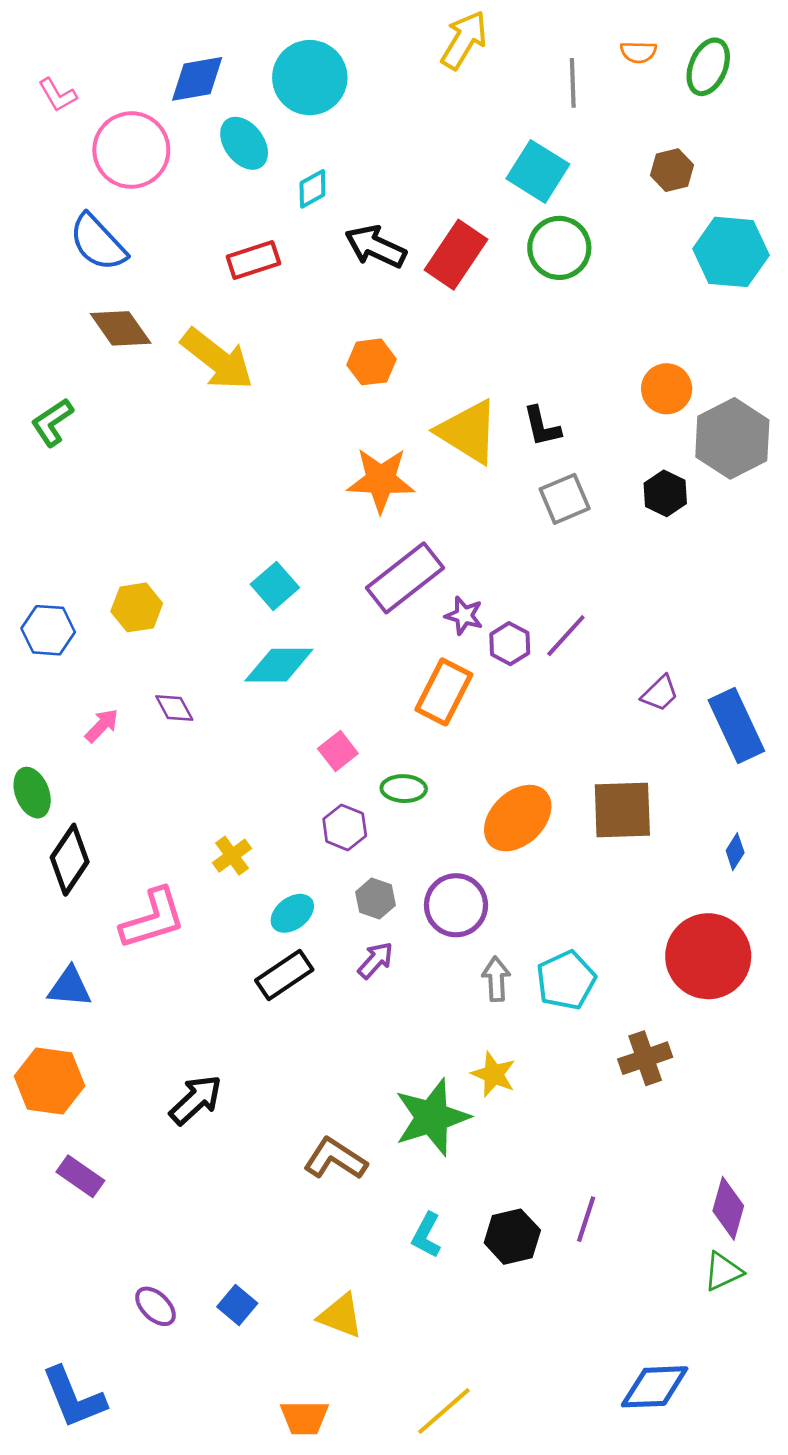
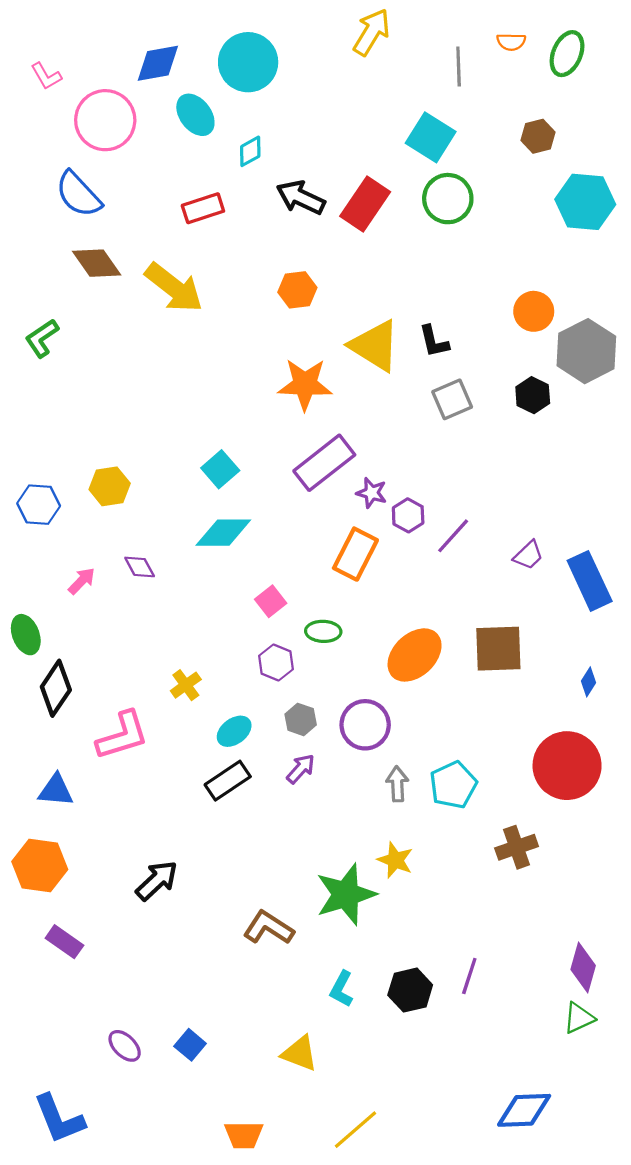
purple line: (566, 636) -> (453, 536), moved
yellow triangle: (341, 1316) -> (300, 1053), moved

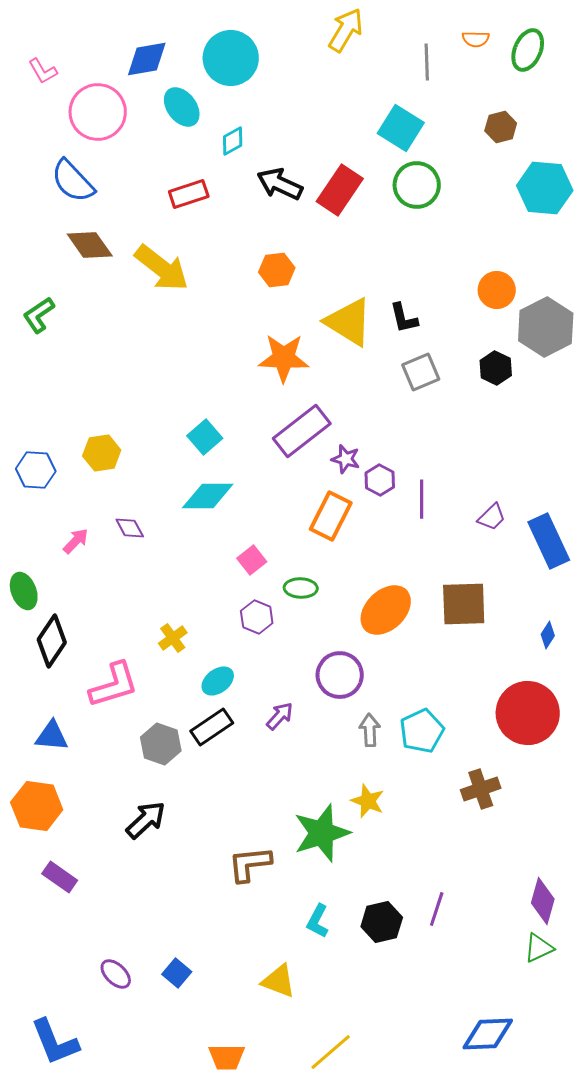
purple line: (453, 536) -> (422, 499), turned -42
gray hexagon: (301, 719) -> (161, 744), moved, size x1.4
brown L-shape: (268, 928) -> (250, 864), turned -39

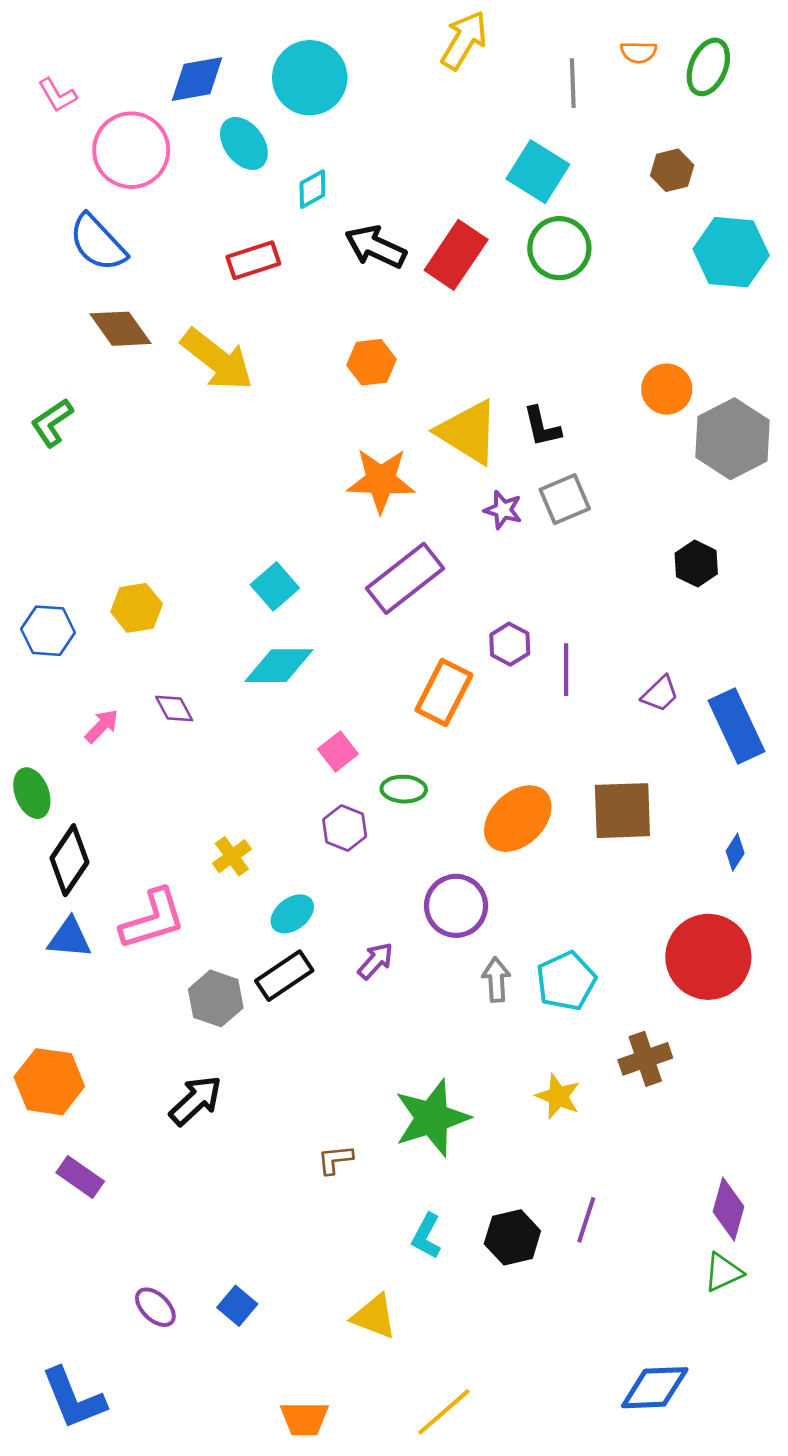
black hexagon: (496, 368) -> (696, 564), moved
purple star: (346, 459) -> (503, 510), moved
blue triangle: (52, 736) -> (69, 938), moved
yellow star: (368, 801) -> (558, 1096), moved
brown L-shape: (250, 864) -> (335, 1160), size x0.6

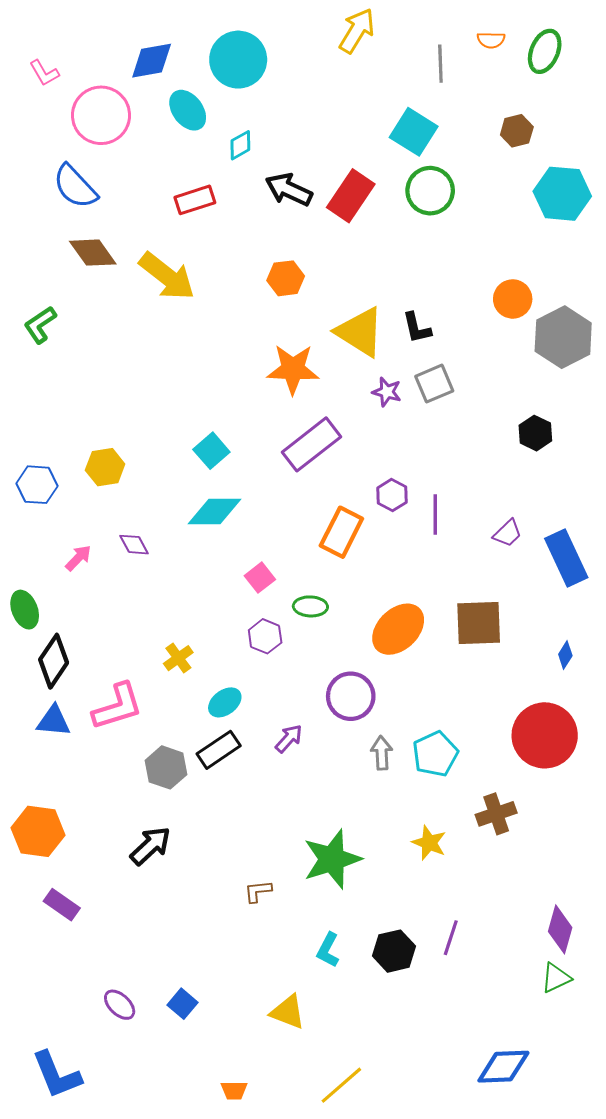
orange trapezoid: (304, 1419) -> (234, 1090), size x0.7

